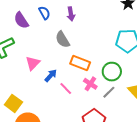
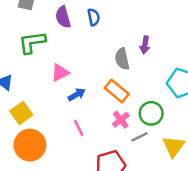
purple arrow: (71, 14) -> (145, 45), moved
gray semicircle: (63, 39) -> (122, 59), moved
pink line: (66, 88) -> (79, 128), moved

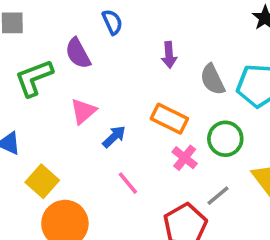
purple semicircle: (63, 17) -> (78, 53), moved
purple arrow: (145, 45) -> (169, 55), moved
gray semicircle: (122, 59) -> (212, 79), moved
gray line: (140, 137) -> (218, 196), moved

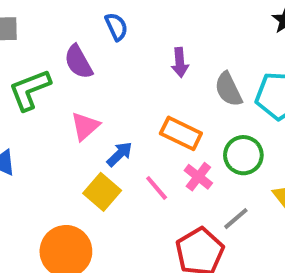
yellow square: (42, 181) -> (102, 192), moved
pink line: (128, 183) -> (157, 188), moved

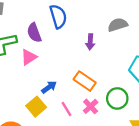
blue semicircle: (116, 27) -> (58, 16), size x1.5
gray semicircle: (228, 89) -> (118, 25), moved, turned 90
pink triangle: (85, 126) -> (29, 57), moved

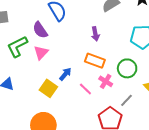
purple arrow: (90, 42) -> (95, 34), moved
yellow square: (36, 107) -> (48, 88), moved

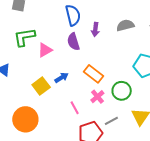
purple semicircle: (40, 30) -> (73, 42), moved
purple arrow: (95, 34) -> (95, 29), moved
pink line: (85, 89) -> (75, 108), moved

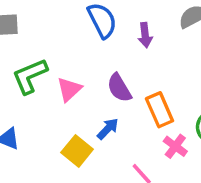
purple semicircle: (73, 42) -> (119, 88), moved
orange rectangle: (93, 74) -> (160, 110), turned 42

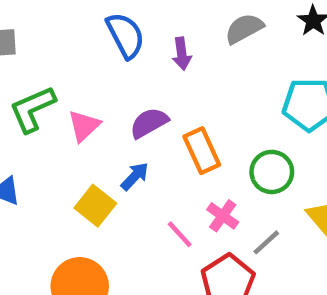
purple semicircle: (119, 88) -> (149, 123), turned 92
pink cross: (175, 146) -> (223, 216), moved

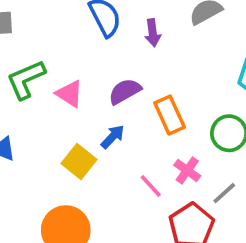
pink triangle: (84, 126) -> (70, 94), turned -44

